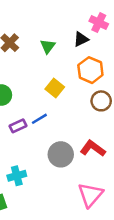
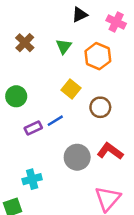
black triangle: (81, 39) -> (80, 15), moved
orange hexagon: (90, 70) -> (98, 56), moved
brown circle: (101, 101) -> (100, 107), moved

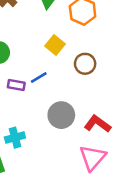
purple rectangle: (33, 128) -> (16, 85), turned 35
red L-shape: (110, 151) -> (98, 124), moved

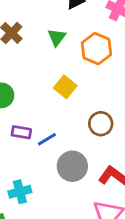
brown circle: (85, 64) -> (101, 124), moved
blue line: (39, 78) -> (47, 139), moved

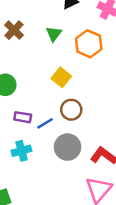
brown circle: (101, 124) -> (71, 110), moved
cyan cross: (20, 192) -> (21, 151), moved

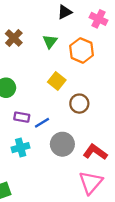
brown circle: (71, 110) -> (79, 104), moved

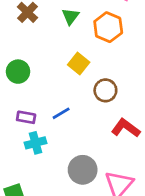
purple rectangle: (22, 117) -> (26, 117), moved
gray circle: (62, 144) -> (83, 170), moved
red L-shape: (95, 152) -> (126, 128), moved

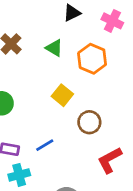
green triangle: (70, 16) -> (54, 48), turned -36
red L-shape: (126, 128) -> (110, 160), turned -64

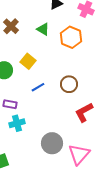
yellow square: (62, 95) -> (28, 61), moved
blue line: (45, 145) -> (38, 87), moved

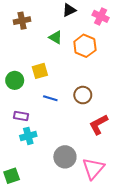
brown cross: (11, 26) -> (22, 21), moved, turned 35
yellow square: (28, 61) -> (40, 71), turned 35
blue line: (38, 87) -> (50, 98), turned 48

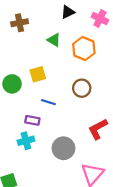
brown circle: (83, 95) -> (82, 88), moved
purple rectangle: (21, 116) -> (32, 120), moved
gray circle: (65, 157) -> (63, 148), moved

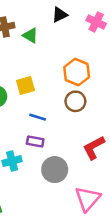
green triangle: (54, 40) -> (30, 35), moved
orange hexagon: (84, 49) -> (77, 72), moved
purple rectangle: (32, 120) -> (35, 142), moved

